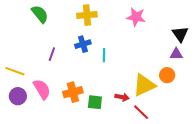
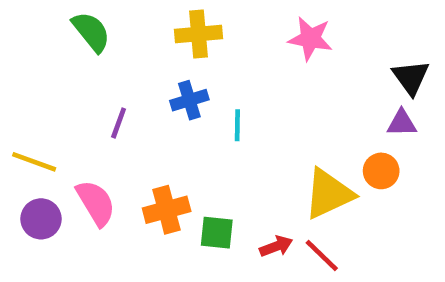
red arrow: (122, 97) -> (276, 246), moved, turned -32

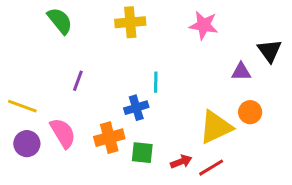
blue cross: (189, 100) -> (136, 108), moved
purple triangle: (402, 123) -> (241, 72), moved
red line: (322, 255) -> (211, 168), turned -75

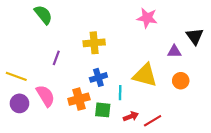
yellow cross: (130, 22) -> (94, 43), moved
cyan line: (156, 82) -> (120, 93), moved
yellow triangle: (216, 127) -> (145, 75), moved, turned 40

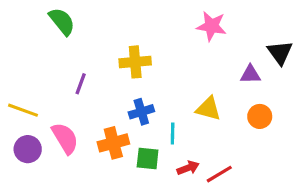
yellow triangle: (145, 75) -> (208, 109), size x0.7

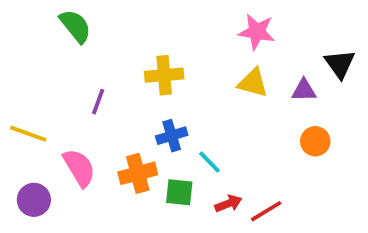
yellow triangle: (208, 109) -> (253, 83), moved
cyan line: (173, 134) -> (209, 162), turned -45
purple circle: (28, 149) -> (34, 200), moved

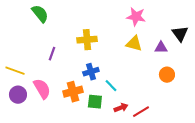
purple circle: (34, 200) -> (18, 95), moved

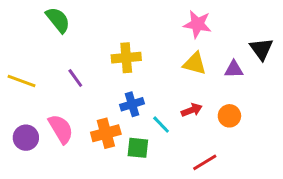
purple line: (52, 54) -> (75, 78), turned -56
yellow line: (15, 71) -> (22, 81), moved
orange circle: (167, 75) -> (229, 116), moved
red arrow: (121, 108) -> (192, 110), moved

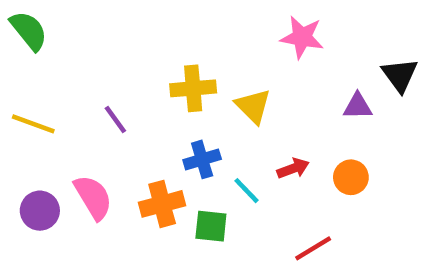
green semicircle: (58, 20) -> (29, 31), moved
yellow triangle: (195, 64) -> (253, 106), moved, turned 30

